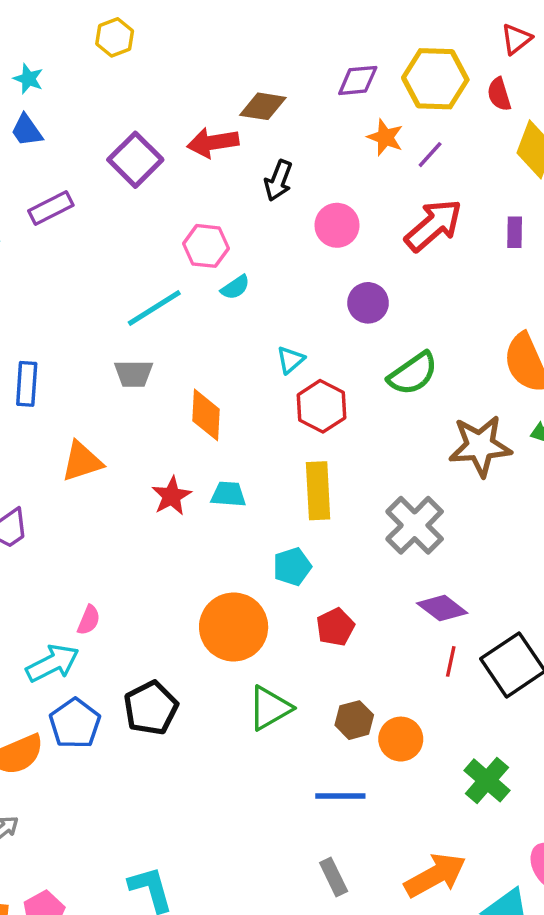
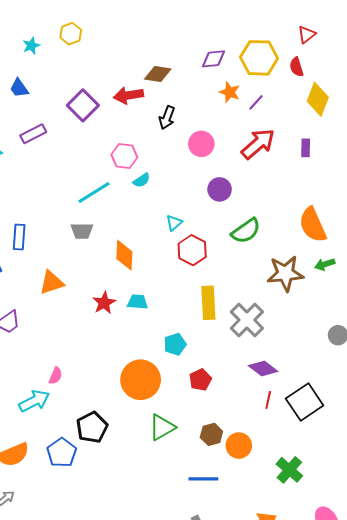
cyan star: (28, 79) -> (31, 46), moved, turned 30
yellow rectangle: (318, 491) -> (208, 303), moved
blue pentagon: (75, 724) -> (62, 453), moved

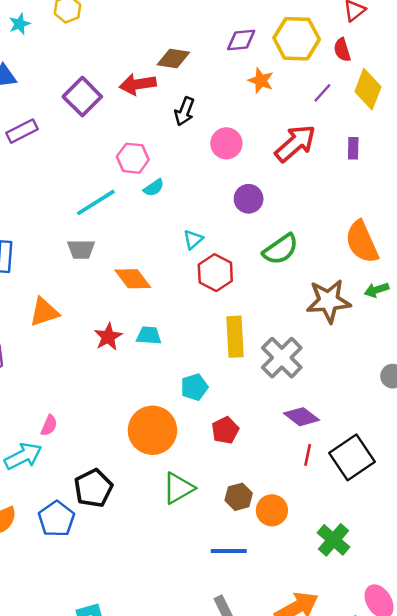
purple line: (256, 102) -> (322, 93), moved
orange diamond: (124, 255) -> (133, 279), turned -40

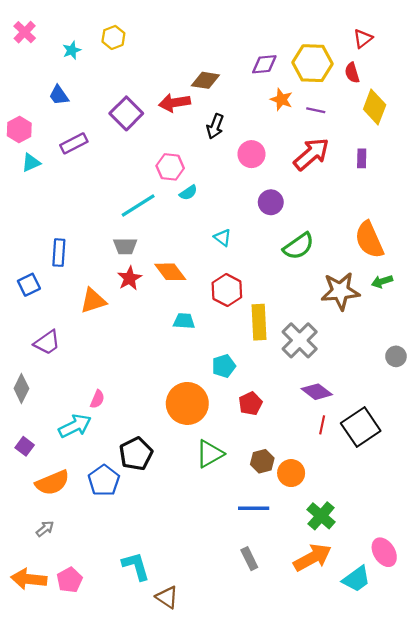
purple line: (322, 93) -> (316, 110), moved, turned 60
cyan triangle: (193, 239) -> (223, 238), turned -42
red hexagon: (215, 273) -> (227, 290), moved
red star: (108, 337) -> (129, 278), moved
green cross: (333, 540) -> (321, 516), moved

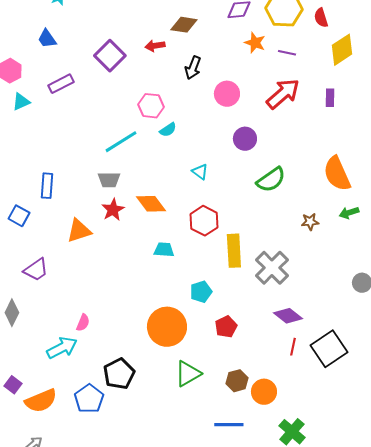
red arrow: (174, 103) -> (155, 46), size x0.7
yellow diamond: (375, 107) -> (342, 50), turned 36
blue square: (29, 285) -> (19, 216), turned -35
brown star: (340, 291) -> (310, 222), size x0.5
purple square: (25, 446) -> (13, 385), moved

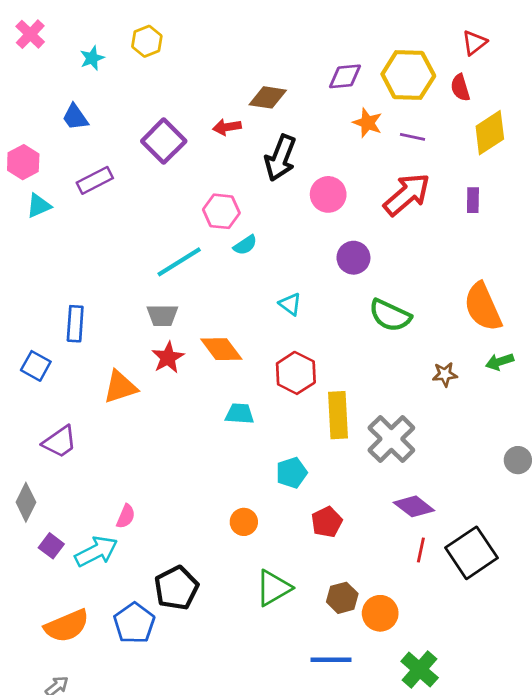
black arrow: (193, 68) -> (280, 158), size x1.4
green semicircle: (271, 180) -> (390, 315), turned 60
orange circle: (167, 327) -> (244, 522), size x0.5
purple square: (13, 385) -> (51, 546), moved

